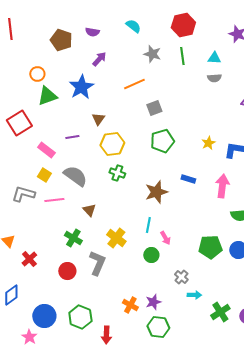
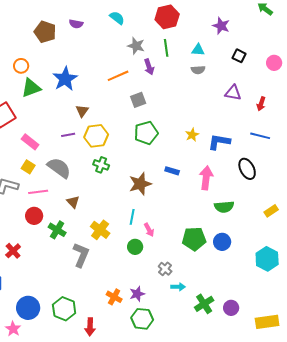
purple arrow: (99, 59) -> (149, 67), moved, turned 119
purple line: (72, 137) -> (68, 135), moved
red circle: (67, 271) -> (34, 216), moved

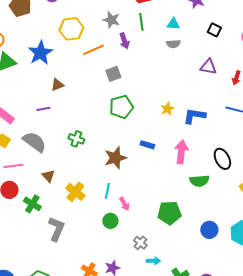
brown triangle: (82, 111) -> (57, 85), turned 32
yellow hexagon: (96, 136) -> (71, 29), moved
black ellipse: (247, 169) -> (222, 159), moved
yellow cross: (100, 230) -> (75, 192), moved
blue circle: (222, 242) -> (209, 230), moved

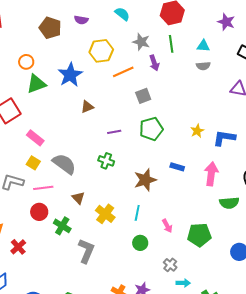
purple line: (43, 109) -> (114, 132), moved
pink arrow: (124, 204) -> (167, 226), moved

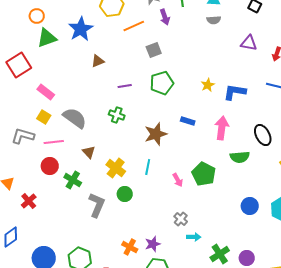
green pentagon: (199, 235) -> (204, 174), moved, turned 30
green circle: (140, 243) -> (125, 194), moved

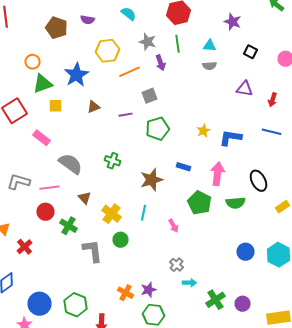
purple line: (125, 86) -> (126, 115), moved
yellow square: (44, 117) -> (56, 106), moved, turned -32
green pentagon: (204, 174) -> (200, 203), moved
gray L-shape: (97, 205) -> (92, 251), turned -30

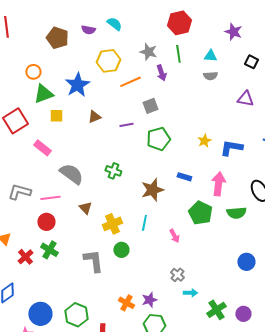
cyan semicircle: (128, 14) -> (114, 24), moved
yellow cross: (112, 214) -> (112, 224), turned 30
green cross: (68, 226) -> (49, 250), moved

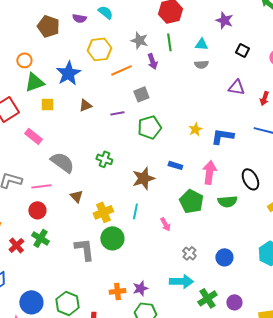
green circle: (121, 250) -> (112, 238), size x1.5
blue circle: (246, 262) -> (224, 257), moved
gray cross: (177, 275) -> (189, 253), moved
cyan arrow: (190, 293) -> (181, 281), size x1.6
orange cross: (126, 303) -> (117, 291), turned -35

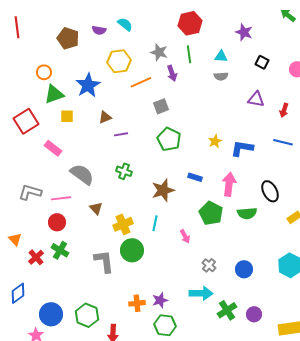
purple line: (117, 113) -> (121, 134), moved
green pentagon: (149, 127) -> (169, 139), turned -30

